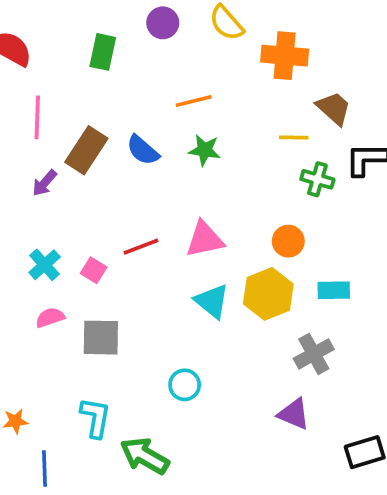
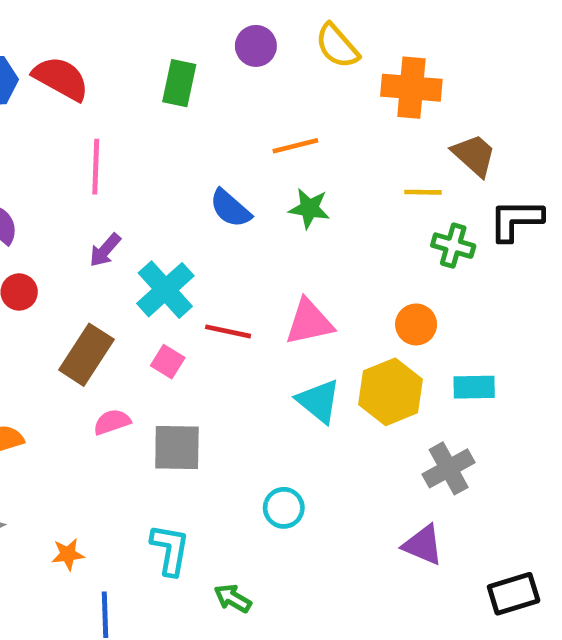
brown rectangle: (86, 150) -> (86, 355), moved
red line: (141, 247) -> (228, 331), turned 33
cyan cross: (45, 265) -> (165, 290), moved, size x1.4
green arrow: (145, 456) -> (233, 598), size x0.6

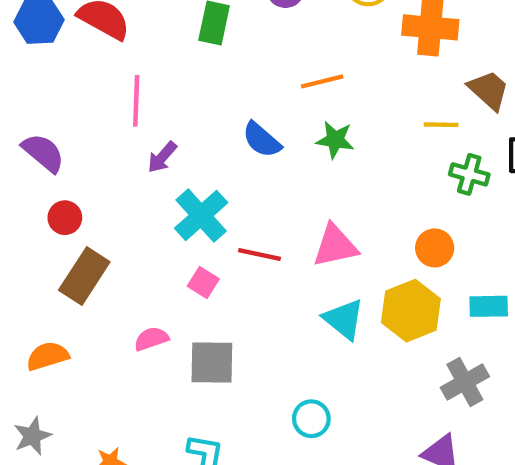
purple arrow: (105, 250) -> (162, 157), moved
brown rectangle: (86, 355) -> (84, 276), moved

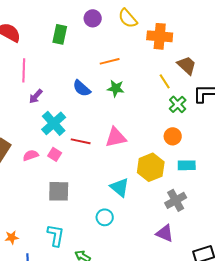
yellow line: (441, 125) -> (165, 81), turned 56
green cross: (469, 174) -> (178, 104), turned 30
orange circle: (435, 248) -> (173, 136), moved
cyan triangle: (344, 319) -> (120, 187), moved
pink semicircle: (151, 339) -> (31, 155), moved

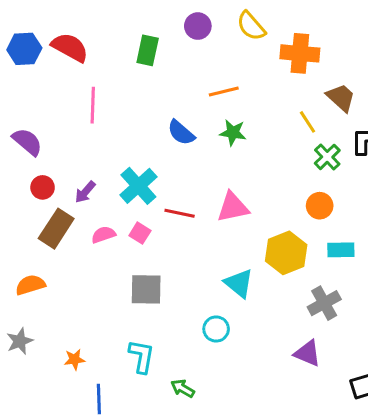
purple arrow: (36, 96) -> (85, 192), moved

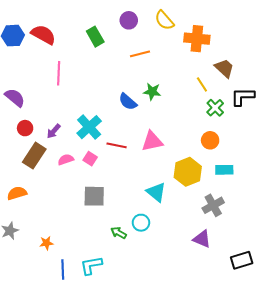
green rectangle: (148, 50) -> (95, 37), turned -42
orange line: (224, 91) -> (140, 54), moved
blue semicircle: (181, 133) -> (128, 102), moved
cyan L-shape: (141, 356) -> (91, 265), moved, turned -110
green arrow: (183, 388) -> (119, 233), moved

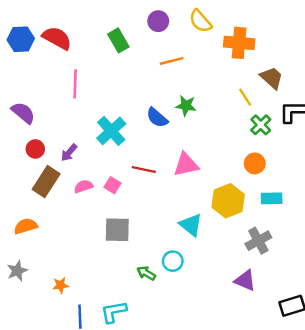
cyan cross: (89, 127) -> (111, 131), moved

